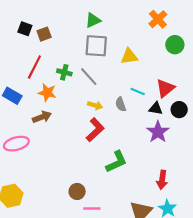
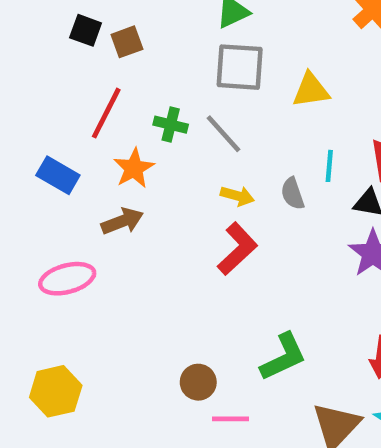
cyan line: (138, 92) -> (329, 166), turned 72
orange star: (47, 93) -> (134, 168), turned 30
green L-shape: (116, 162) -> (283, 357), moved

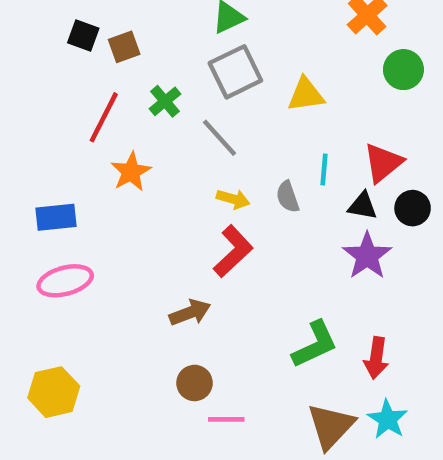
gray square: (240, 67) -> (235, 72), turned -30
green cross: (171, 125) -> (165, 101), moved, turned 36
blue rectangle: (58, 175) -> (56, 217), moved, turned -36
brown arrow: (122, 221) -> (190, 313), moved
green L-shape: (283, 357) -> (315, 344), moved

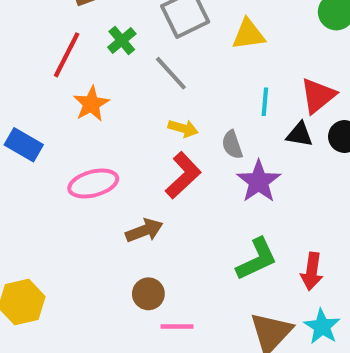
gray semicircle: (288, 197) -> (232, 145), moved
blue rectangle: (56, 217) -> (24, 145), turned 36
purple star: (367, 256) -> (259, 181), moved
pink ellipse: (65, 281) -> (93, 184), moved

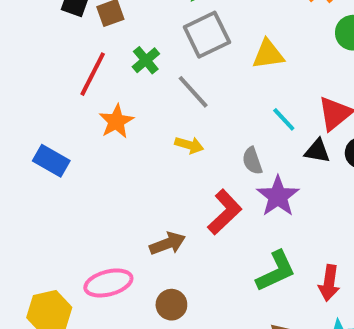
cyan line: (265, 102) -> (284, 119), turned -48
yellow arrow: (183, 128) -> (189, 145), moved
red L-shape: (183, 175) -> (225, 212), moved
pink ellipse: (93, 184) -> (108, 283), moved

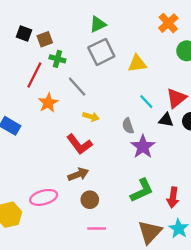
green cross: (146, 60) -> (57, 59), moved, turned -35
gray line: (193, 92) -> (77, 87), moved
red L-shape: (225, 212) -> (79, 144), moved, turned 96
brown circle: (171, 305) -> (90, 200), moved

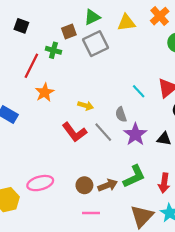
brown square: (45, 39) -> (69, 32), moved
yellow triangle: (137, 63) -> (126, 23), moved
gray line: (77, 87) -> (103, 132), moved
black triangle: (166, 120) -> (164, 139), moved
brown arrow: (78, 174) -> (108, 185), moved

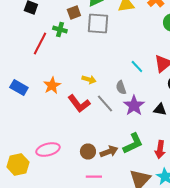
gray square: (95, 44) -> (98, 24), turned 30
orange star: (45, 92) -> (52, 86), moved

